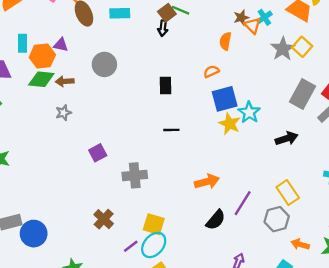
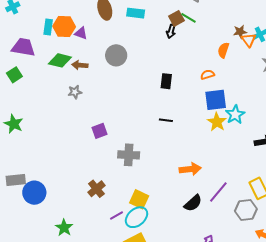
orange hexagon: (42, 56) -> (64, 27), moved

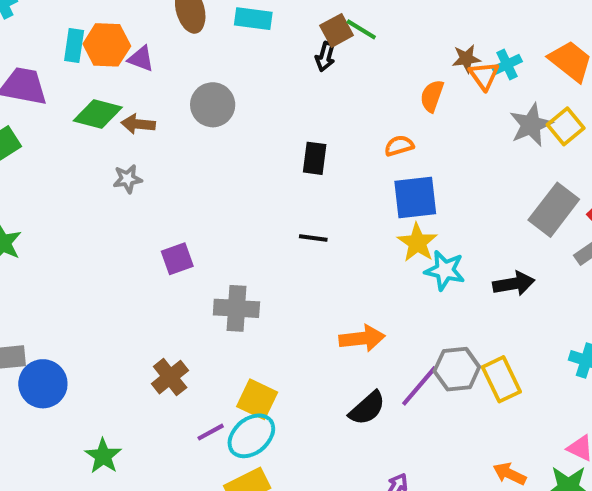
cyan star: (235, 115) -> (445, 270), moved, turned -30
gray hexagon: (246, 210) -> (457, 369), moved

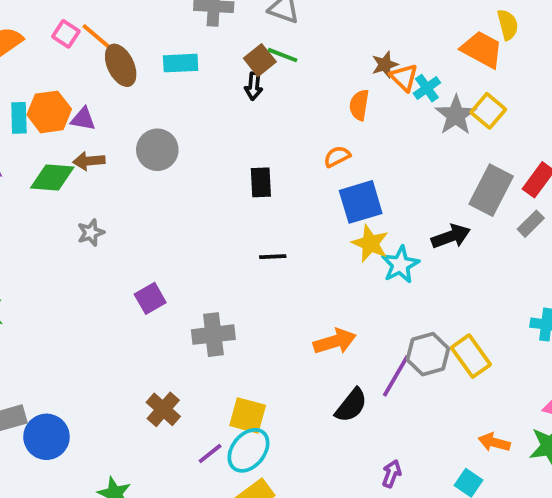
cyan cross: (507, 64) -> (427, 88), moved
brown arrow: (138, 124) -> (89, 161), moved
cyan star: (445, 270) -> (400, 265), turned -30
black arrow: (514, 284) -> (451, 236), moved

